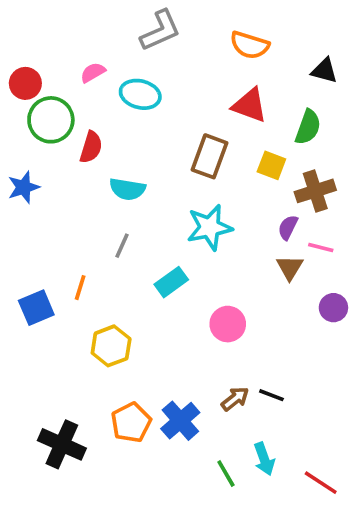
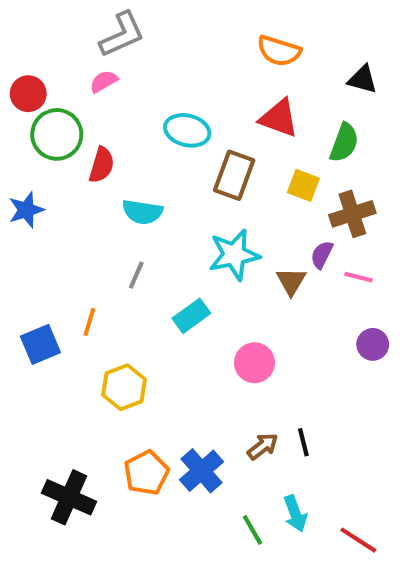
gray L-shape: (160, 31) -> (122, 35), moved
cyan ellipse: (140, 94) -> (187, 130), moved
brown triangle: (290, 268) -> (291, 281), moved
black line: (271, 395) -> (303, 442), turned 55

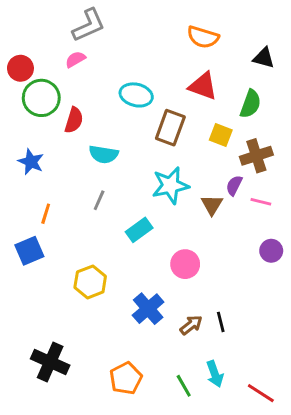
blue star: (26, 210) -> (31, 162), moved, turned -30
orange line: (89, 322) -> (46, 214), moved
blue cross: (201, 471) -> (148, 309), moved
orange pentagon: (146, 473) -> (126, 378), moved

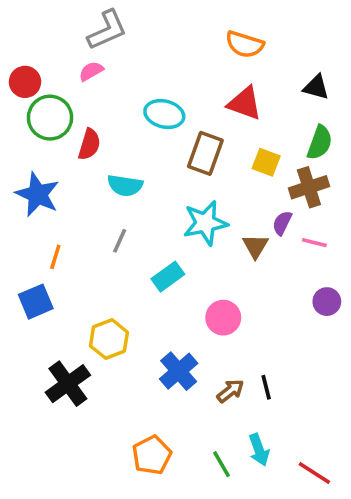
black triangle: (264, 58) -> (316, 87), moved
green semicircle: (250, 104) -> (320, 143), moved
blue star: (31, 162) -> (38, 194), size x1.4
black cross: (50, 362) -> (68, 384), moved, turned 30

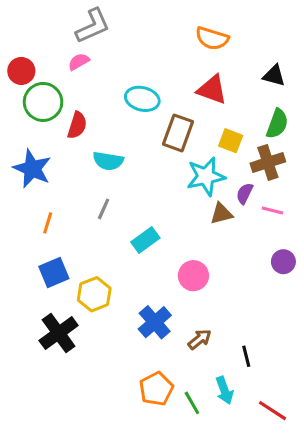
cyan star: (205, 223) -> (206, 176), moved
brown triangle: (255, 246) -> (221, 214), turned 45
blue square: (36, 302) -> (54, 273), moved
black line: (266, 387) -> (246, 356), moved
orange pentagon: (152, 455) -> (156, 389), moved

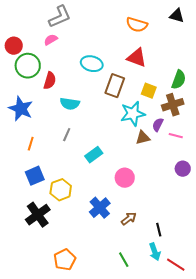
black triangle: (274, 76) -> (177, 16), moved
orange pentagon: (156, 389) -> (65, 260), moved
cyan arrow: (224, 390) -> (155, 252), moved

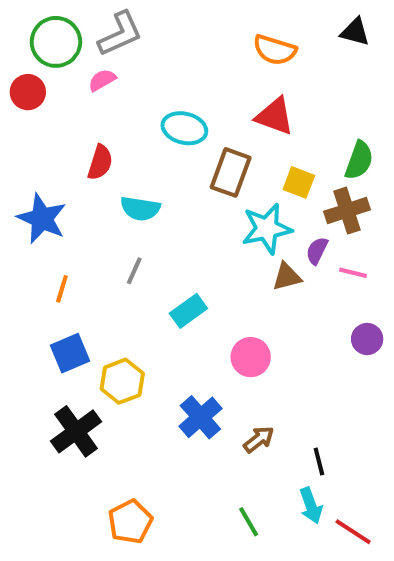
green circle: (28, 66) -> (56, 42), moved

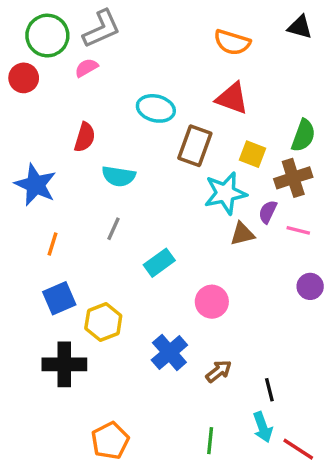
black cross: (76, 431) -> (64, 364), turned 36
green line: (249, 522) -> (210, 441), turned 36

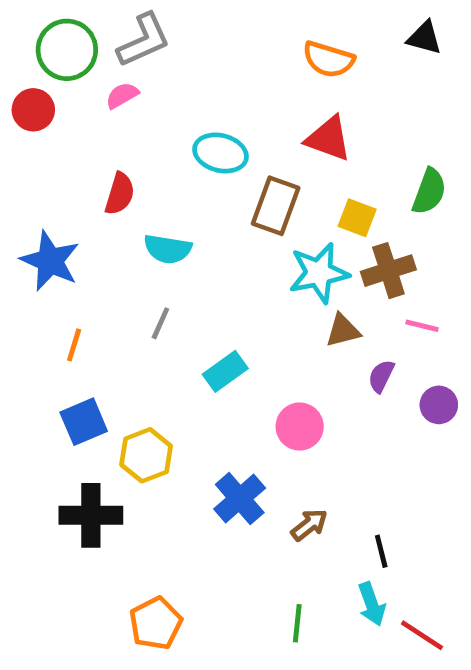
brown cross: (293, 178) -> (388, 271), moved
purple semicircle: (268, 212) -> (381, 376), moved

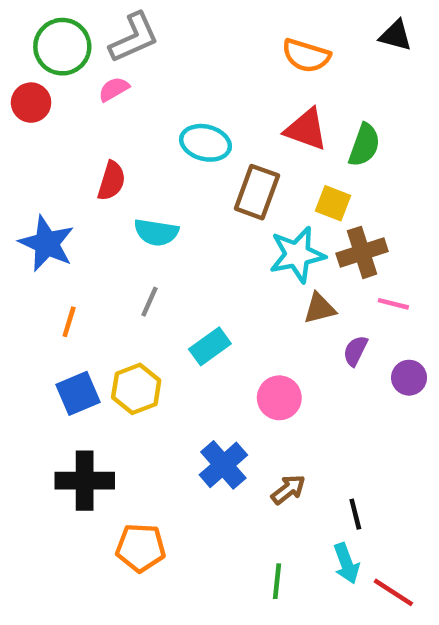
green semicircle: (429, 191) -> (364, 145), moved
yellow hexagon: (146, 455) -> (136, 389), moved
orange pentagon: (156, 623) -> (141, 548), moved, turned 30

